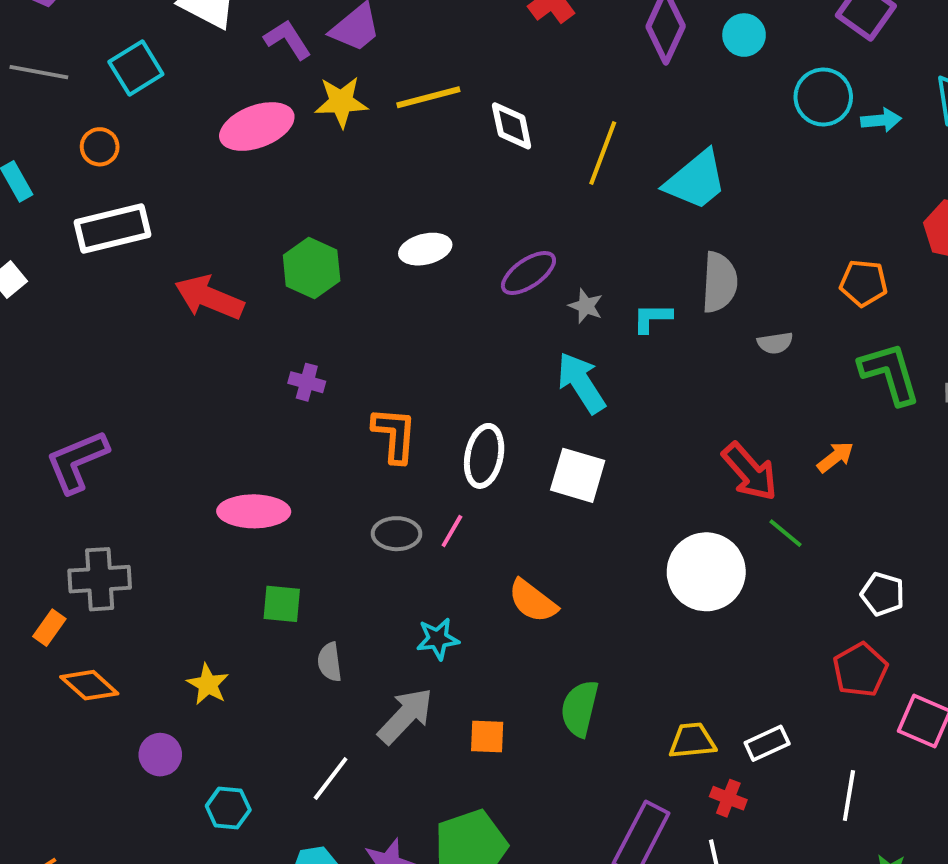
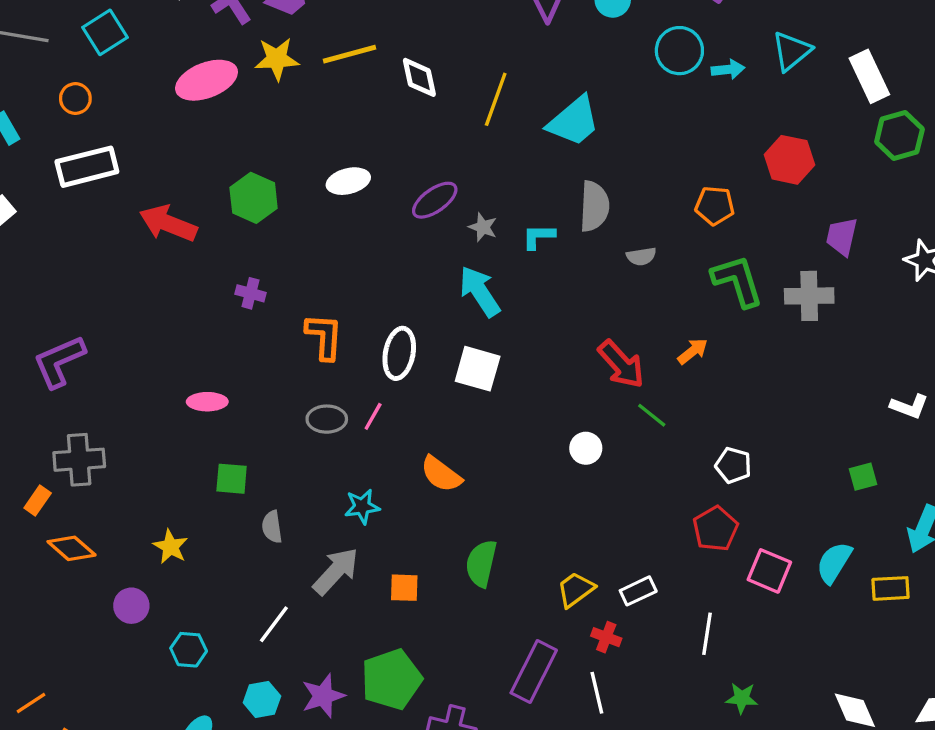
pink ellipse: (254, 511) -> (207, 402), size x0.7
white circle: (706, 572) -> (586, 448), size x0.5
yellow trapezoid: (692, 741) -> (576, 589), turned -30

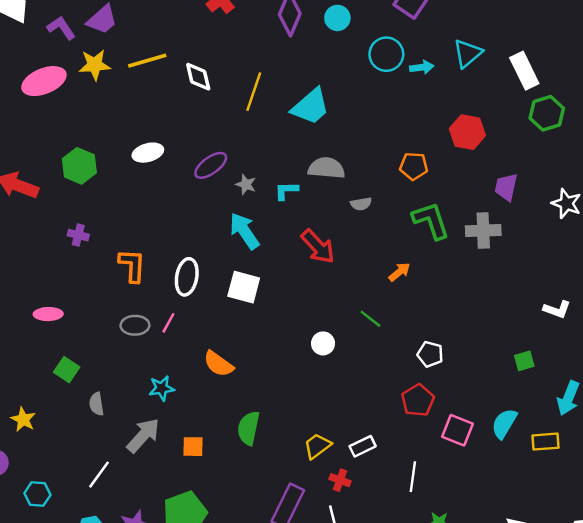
gray semicircle: (594, 206) -> (326, 168), turned -87
red arrow: (621, 364) -> (318, 247), moved
green square: (232, 479) -> (67, 370), turned 30

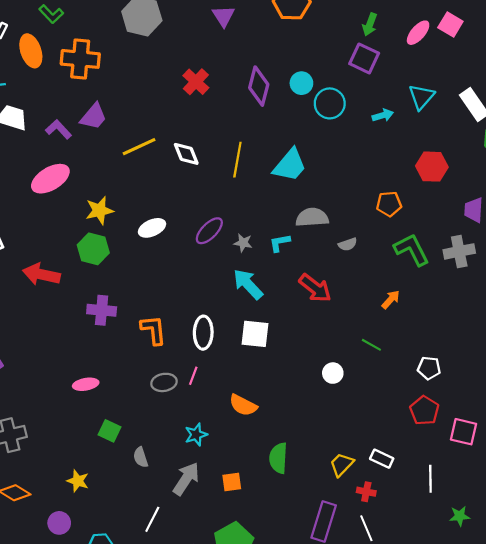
cyan circle: (386, 54) -> (330, 103), moved
yellow star: (95, 65) -> (99, 210), moved
purple cross: (78, 235) -> (102, 310), size x1.5
white rectangle: (363, 446) -> (382, 459), turned 60

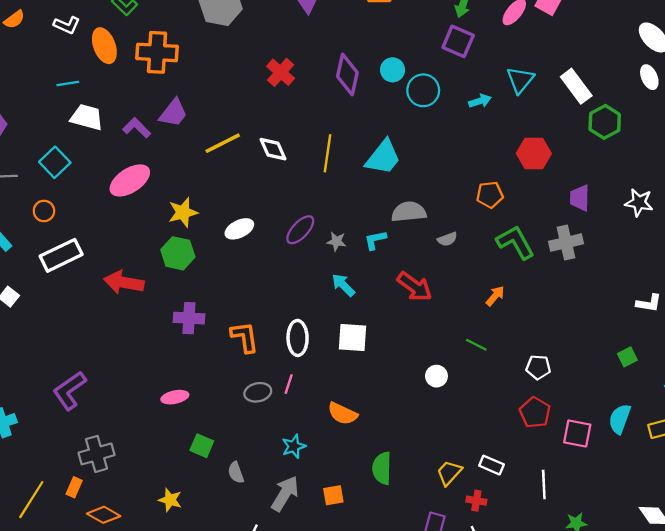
cyan arrow: (248, 284) -> (343, 285), size x0.7

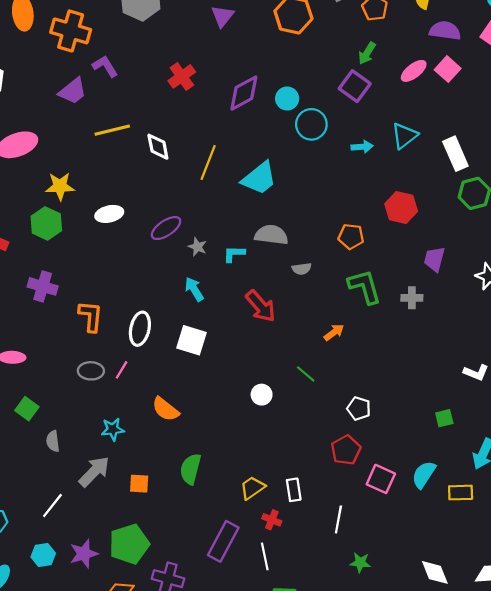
purple diamond: (347, 75) -> (244, 93), turned 36
purple L-shape: (137, 128) -> (105, 66), moved
gray cross: (566, 243) -> (412, 298), size x0.7
white rectangle: (492, 465) -> (294, 490), turned 45

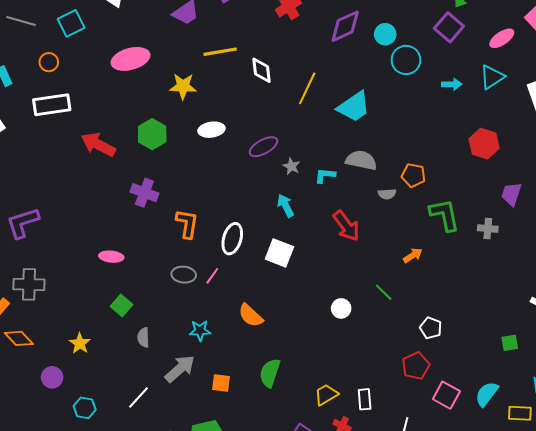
pink ellipse: (414, 71) -> (502, 38), moved
yellow star: (60, 186) -> (183, 86), moved
orange pentagon: (351, 236) -> (413, 175), moved

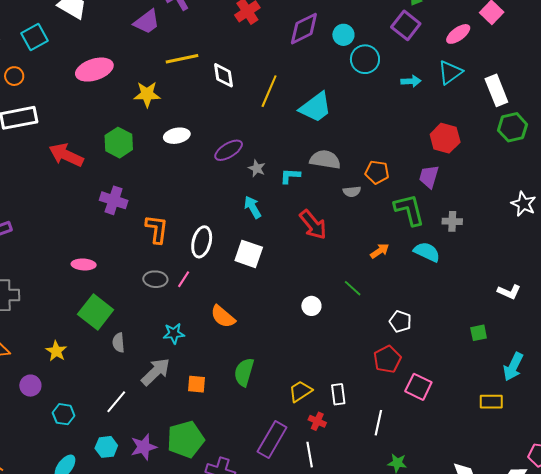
purple trapezoid: (511, 194) -> (429, 177), moved
green square: (121, 305) -> (96, 312), size x1.6
cyan semicircle: (487, 394) -> (427, 252), moved, turned 80

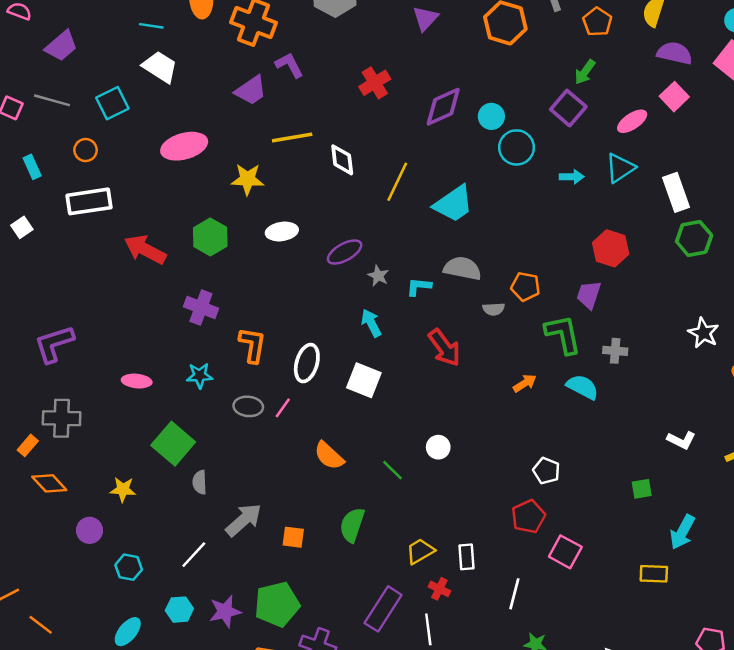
pink ellipse: (84, 264) -> (137, 381), moved
green line: (353, 288) -> (393, 470), moved
cyan star: (174, 333) -> (200, 376), moved
yellow star: (56, 351) -> (123, 489), turned -30

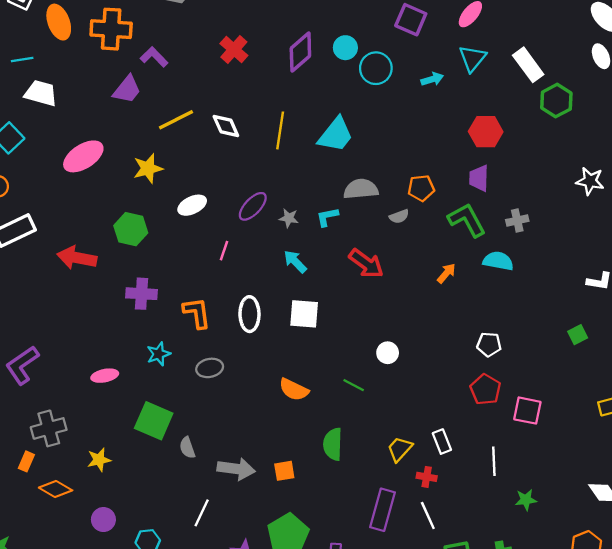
pink line: (283, 408) -> (224, 251), moved
yellow star: (123, 489) -> (99, 460), moved
gray arrow: (244, 520) -> (236, 469), turned 66

